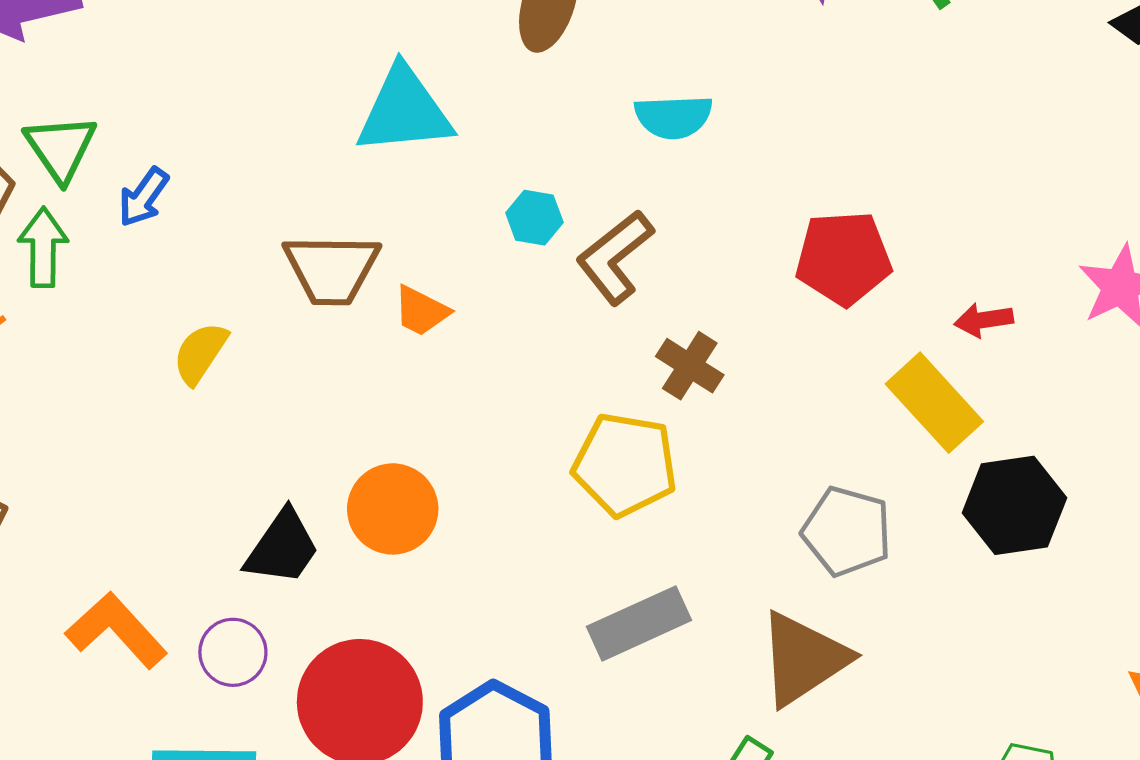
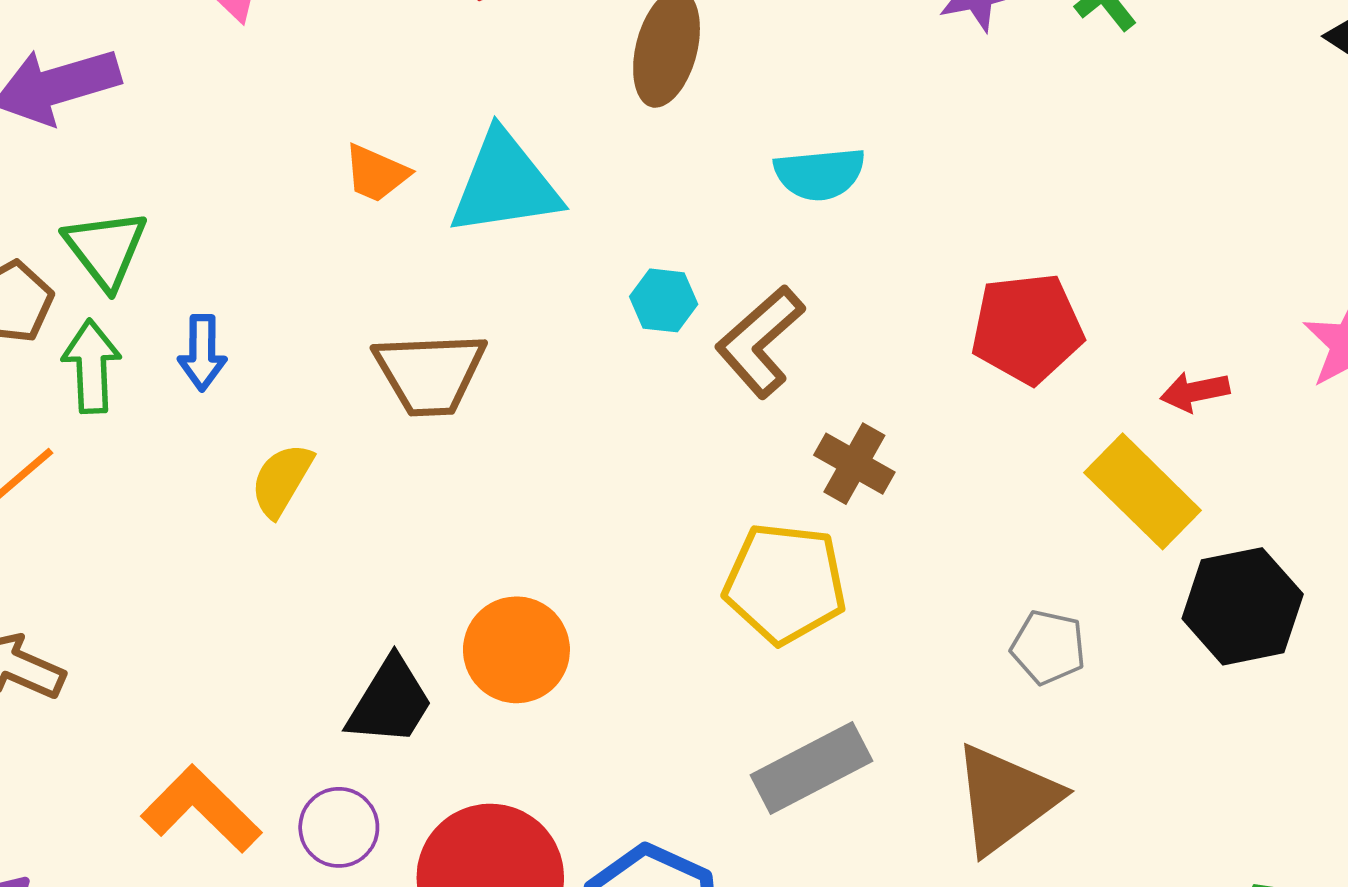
blue arrow: (143, 197) -> (202, 353), moved, turned -32
orange trapezoid: (421, 311) -> (376, 173), moved
gray pentagon: (847, 531) -> (1048, 647), size x0.7

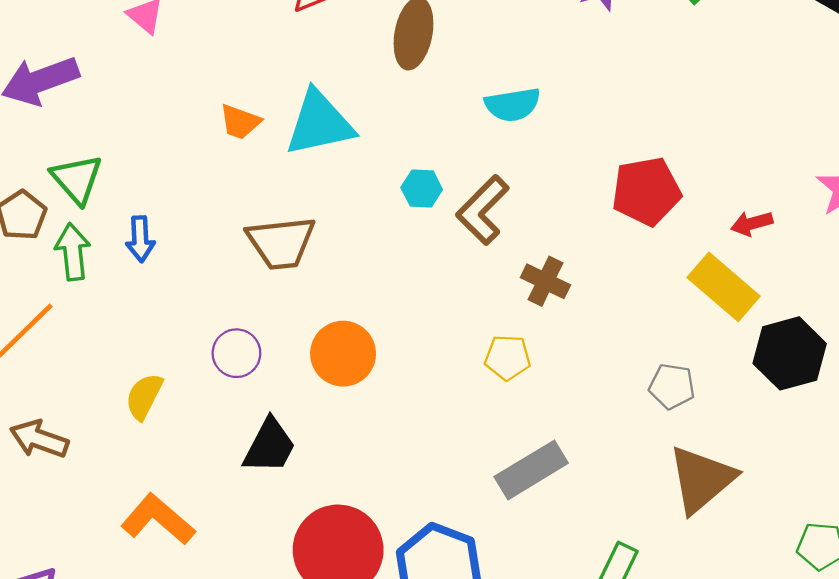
yellow semicircle: (282, 480) -> (144, 396), moved
yellow pentagon: (785, 583) -> (508, 358), size x0.6
orange circle: (516, 650) -> (343, 354), moved
brown triangle: (1006, 799) -> (702, 479), moved
purple circle: (339, 827) -> (236, 353), moved

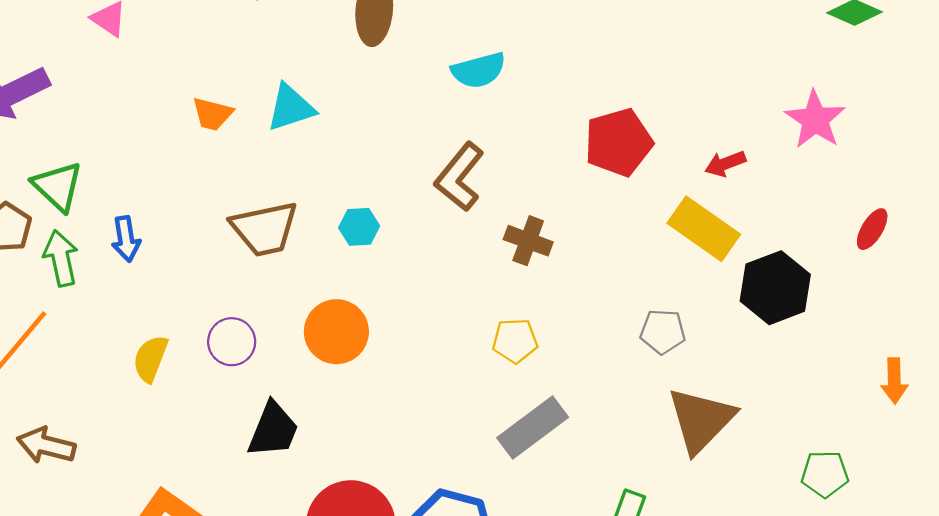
cyan triangle: (319, 123) -> (291, 108), size x0.7
cyan hexagon: (422, 189) -> (359, 227), moved
yellow pentagon: (508, 358) -> (515, 341), moved
yellow semicircle: (144, 396) -> (150, 359), moved

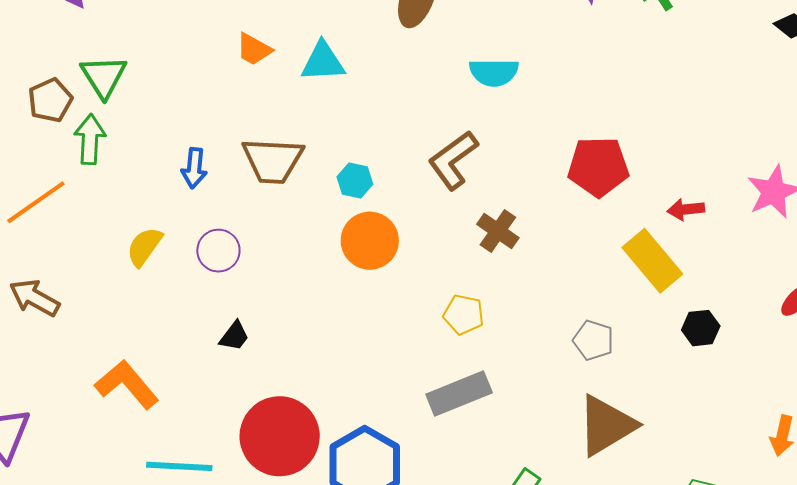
blue arrow: (126, 239) -> (194, 168), moved
black hexagon: (775, 288) -> (701, 328), size x0.6
orange circle: (336, 332) -> (370, 241), moved
black trapezoid: (273, 430) -> (234, 336), size x0.6

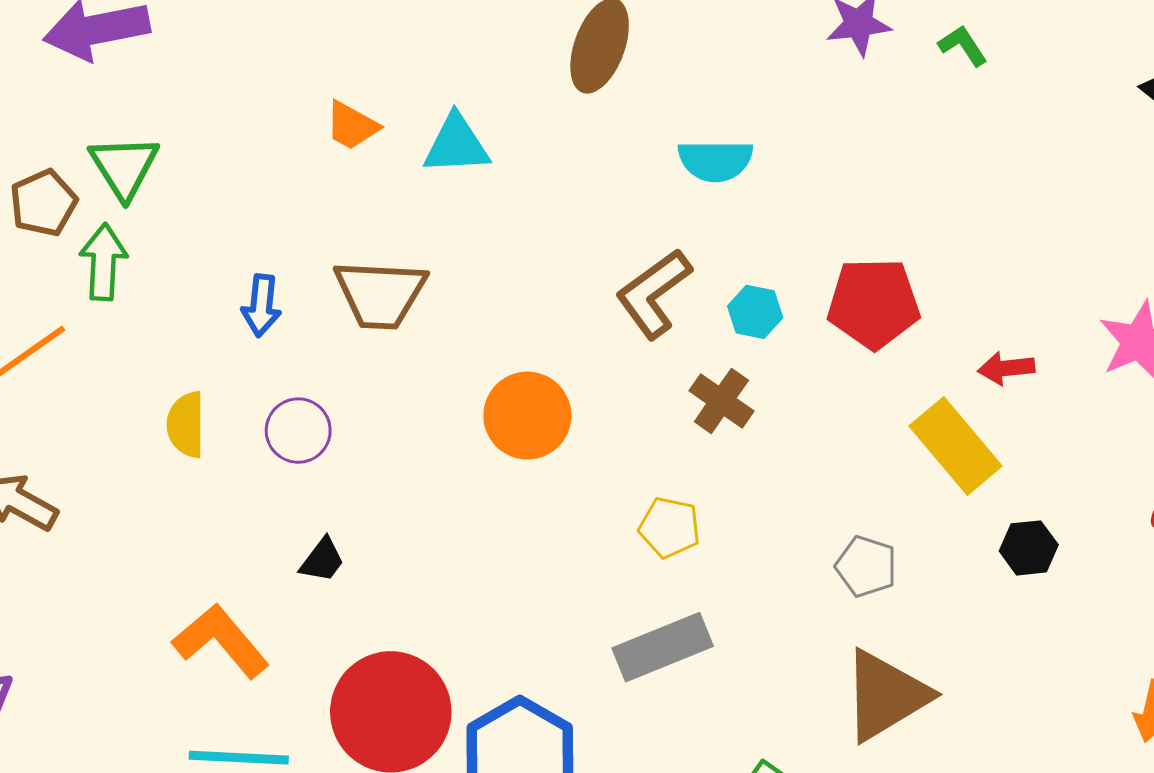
cyan hexagon: (355, 180) -> (755, 312), moved
yellow semicircle: (144, 247) -> (186, 425), turned -36
orange L-shape: (127, 385) -> (221, 641), moved

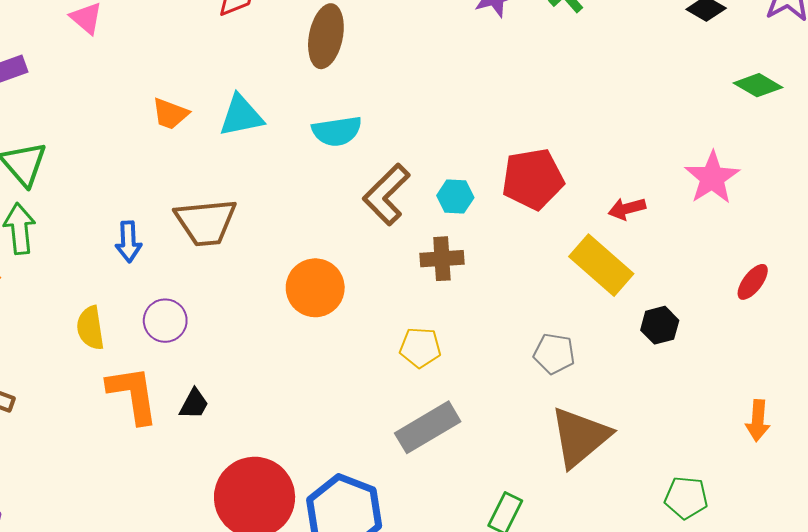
cyan semicircle: (715, 161) -> (337, 131), moved
brown cross: (721, 401) -> (442, 259), turned -30
orange L-shape: (221, 641) -> (133, 395), moved, turned 40

